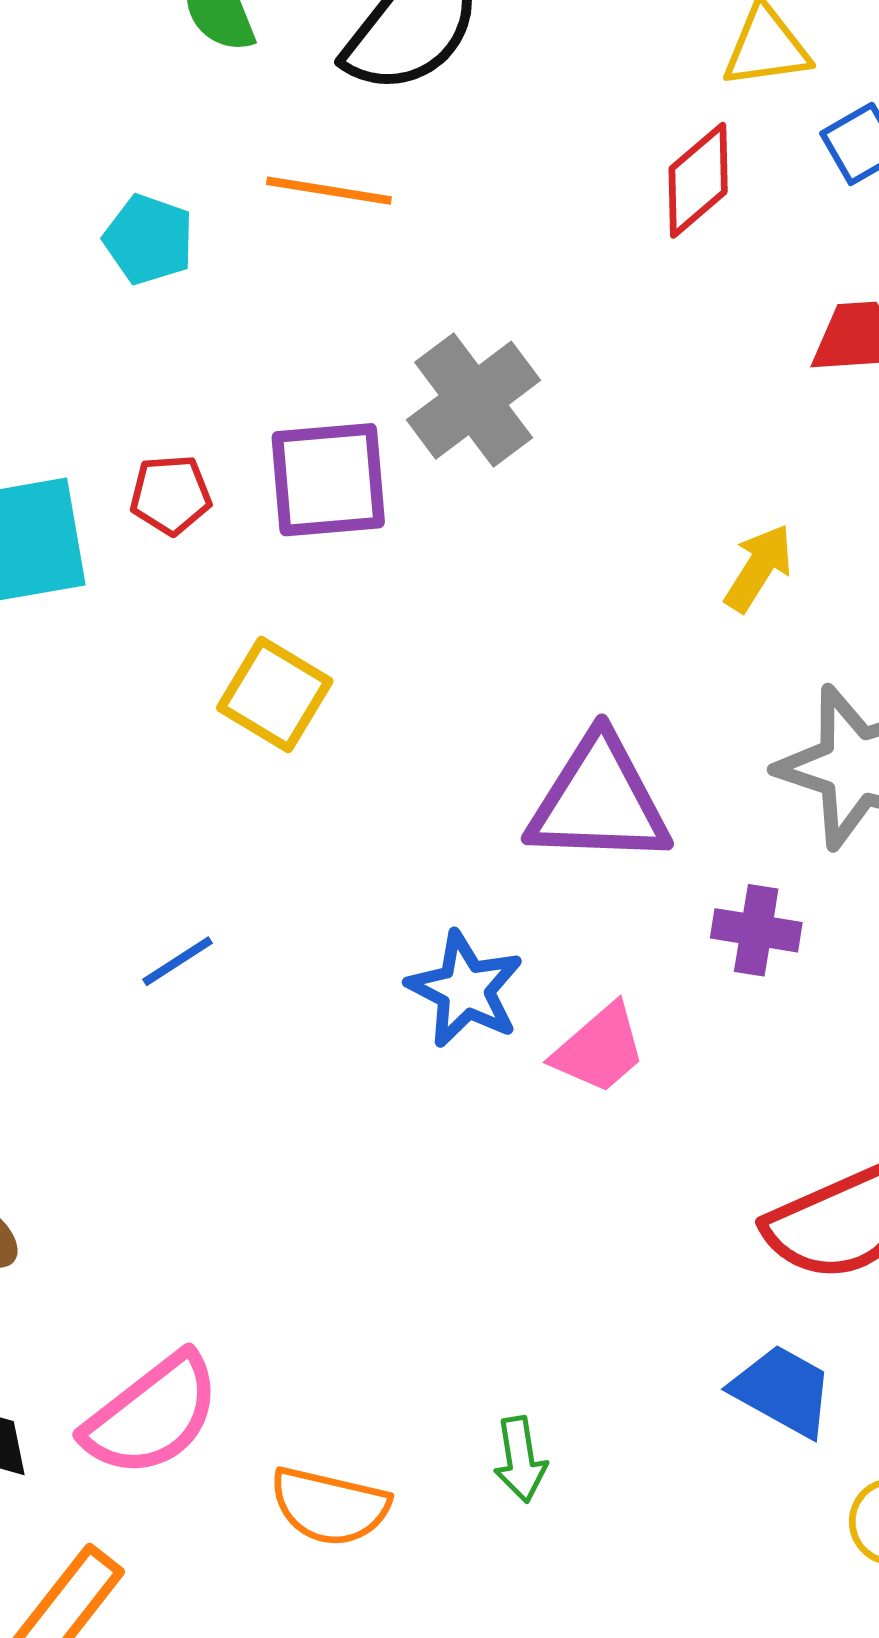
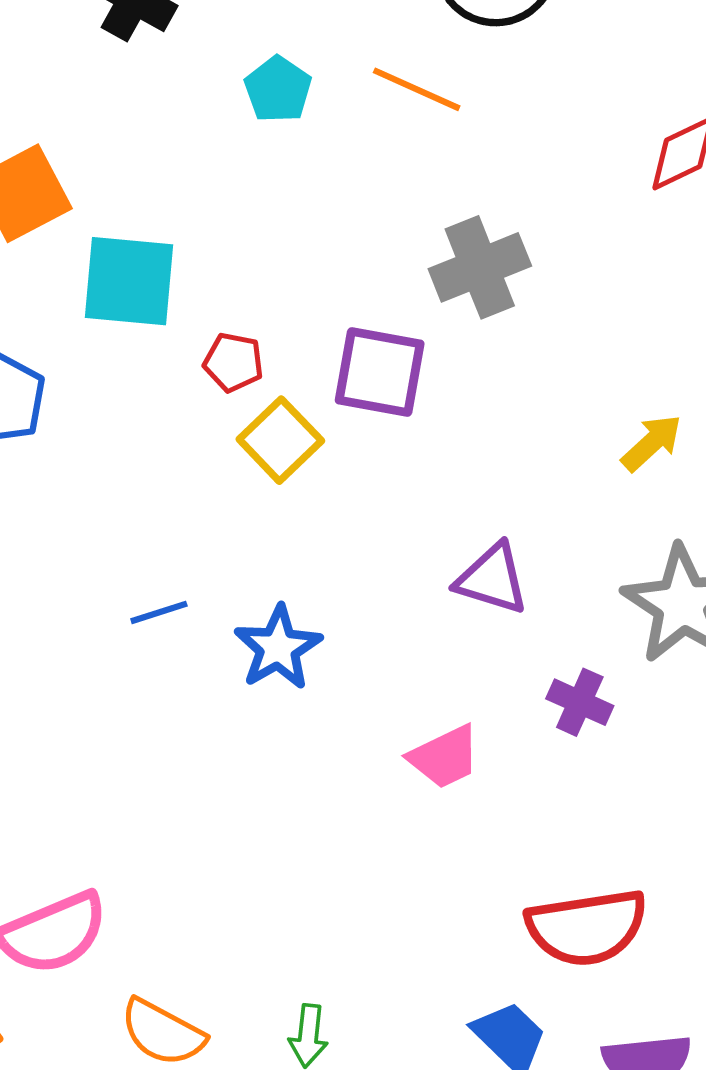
purple square: (328, 480) -> (380, 372), moved
red pentagon: (171, 495) -> (233, 362), moved
purple triangle: (599, 801) -> (492, 579), size x0.7
blue star: (465, 989) -> (278, 648), moved

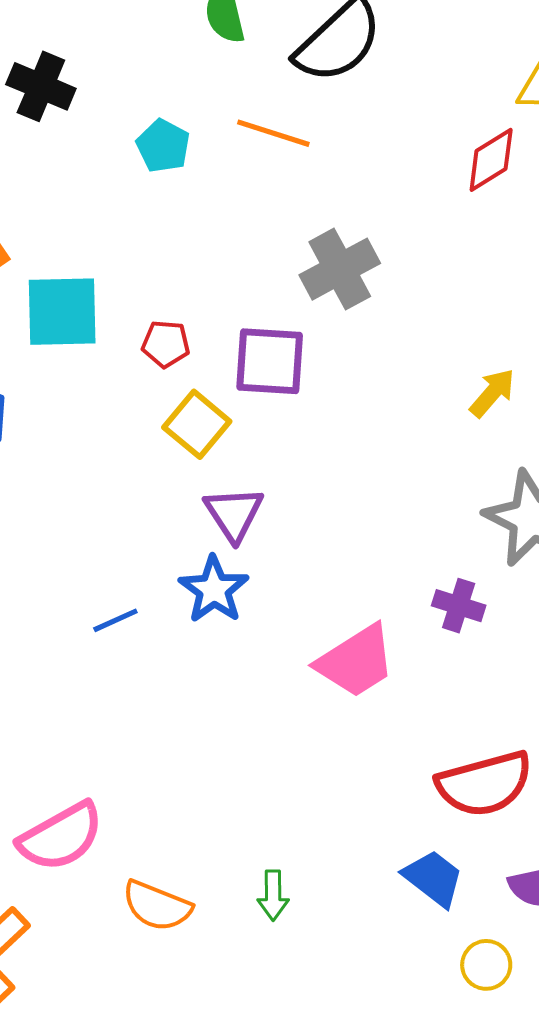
red pentagon: (233, 362) -> (166, 344), moved
purple triangle: (492, 579) -> (234, 514), moved, turned 46
blue line: (159, 612) -> (115, 620), moved
pink trapezoid: (444, 757) -> (356, 661), size x1.4

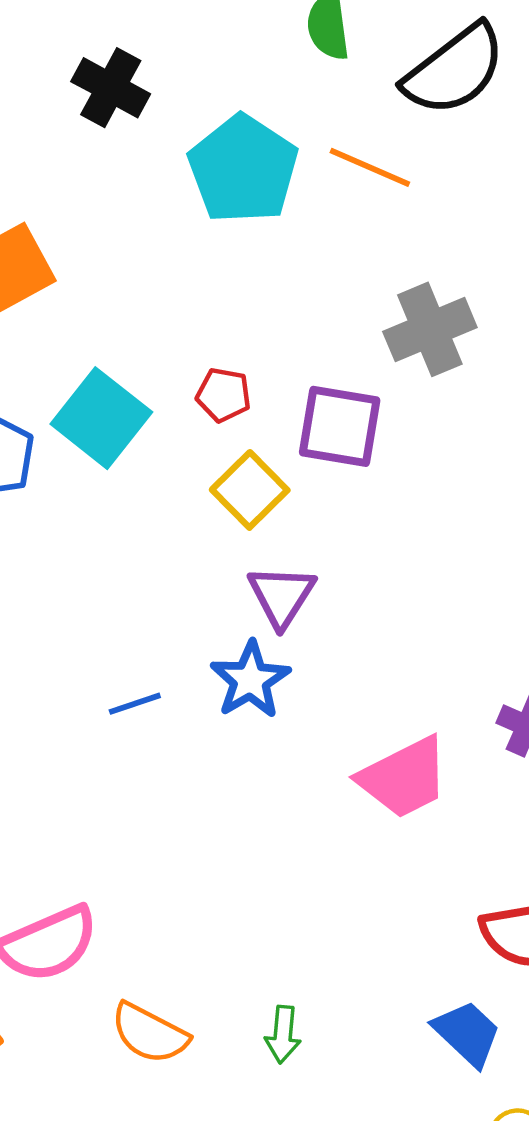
cyan pentagon: (163, 146) -> (243, 169), size x1.8
cyan square: (62, 312) -> (101, 418), moved, turned 34

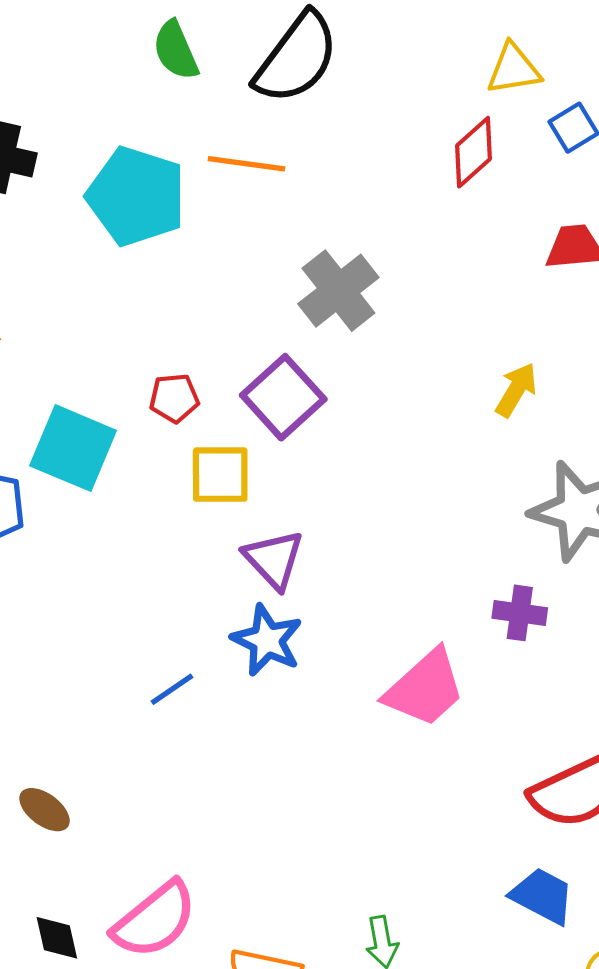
purple square: (340, 426) -> (283, 397), turned -36
yellow square: (250, 490) -> (220, 475), turned -30

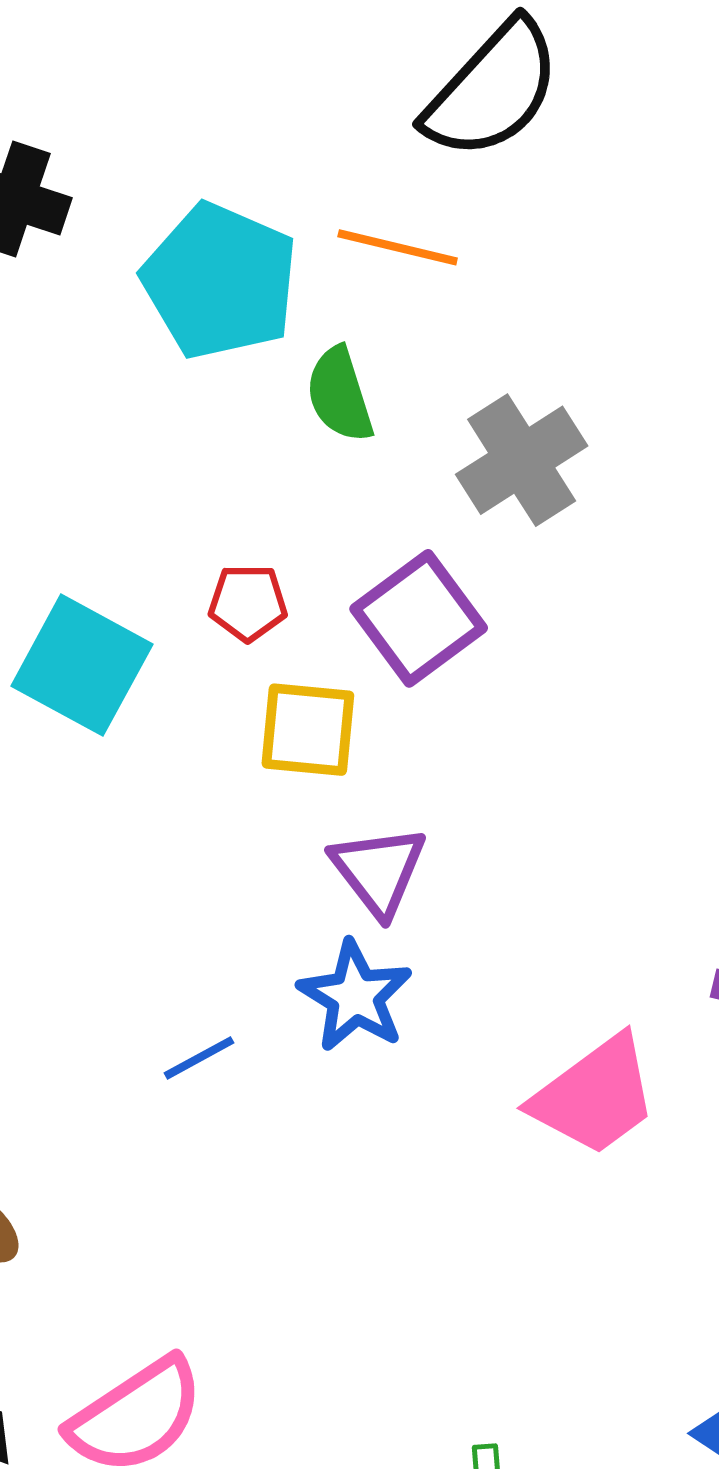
green semicircle: (176, 50) -> (340, 395), moved

